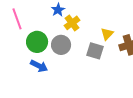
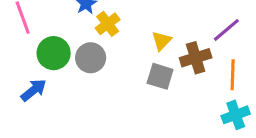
gray square: (95, 51) -> (160, 76), moved
blue arrow: (39, 66) -> (34, 90), moved, turned -66

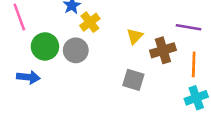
purple line: (226, 30) -> (189, 27), turned 50
gray square: (160, 76) -> (133, 80), moved
blue arrow: (34, 90) -> (28, 77), turned 45

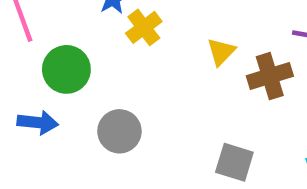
gray circle: (76, 50) -> (119, 131), moved
gray square: (133, 80) -> (234, 162), moved

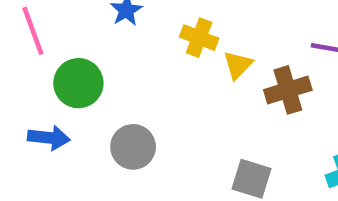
yellow cross: (144, 27) -> (199, 38), moved, turned -32

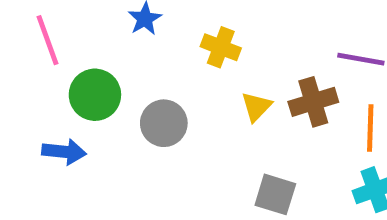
yellow triangle: (238, 65) -> (256, 107), moved
gray circle: (133, 147) -> (164, 123), moved

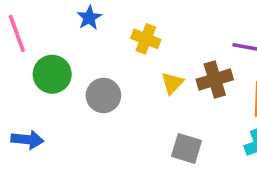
blue arrow: (64, 152) -> (27, 140), moved

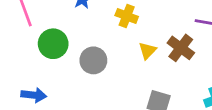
brown cross: (215, 80) -> (181, 48), turned -36

